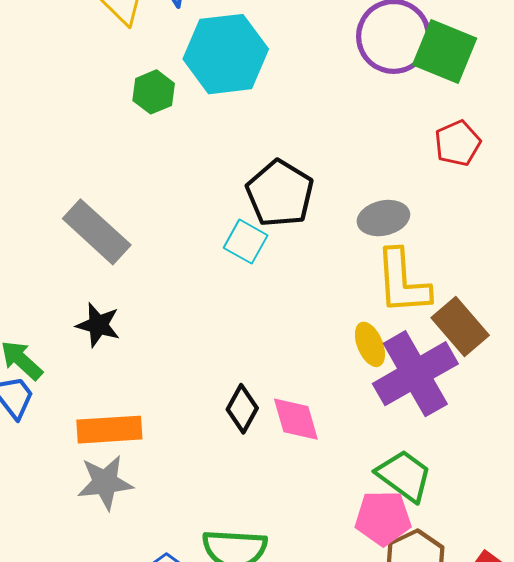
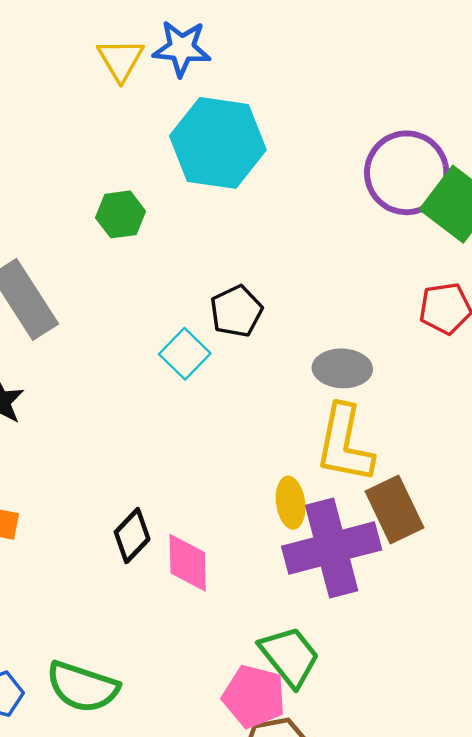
green hexagon: (154, 92) -> (120, 214), moved
black pentagon: (280, 193) -> (236, 311), size x0.7

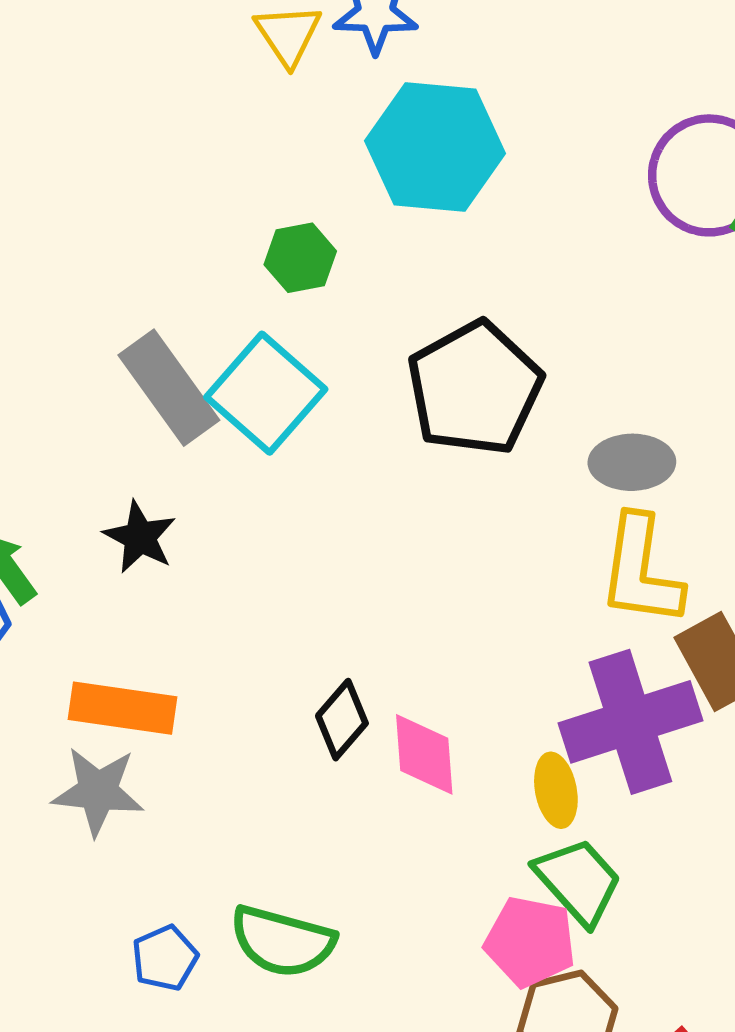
black pentagon: (236, 311) -> (475, 388), size x1.8
cyan square: (185, 354) -> (266, 393), moved, size x1.6
yellow ellipse: (291, 503) -> (556, 790), moved

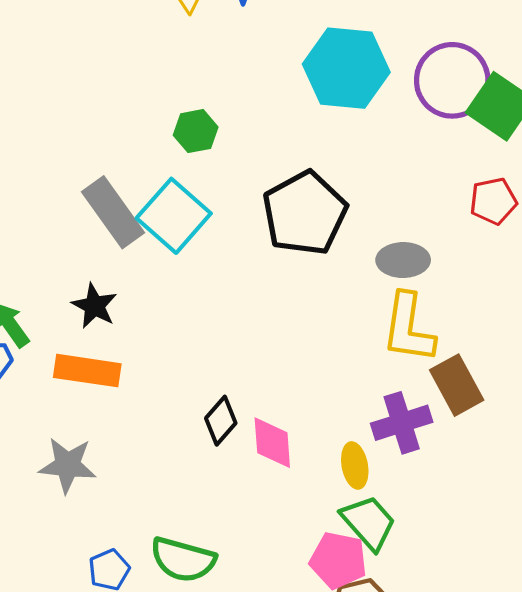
cyan hexagon: (435, 147) -> (346, 68), moved
orange rectangle: (123, 708) -> (87, 371), moved
purple cross: (630, 722) -> (402, 423), size x0.7

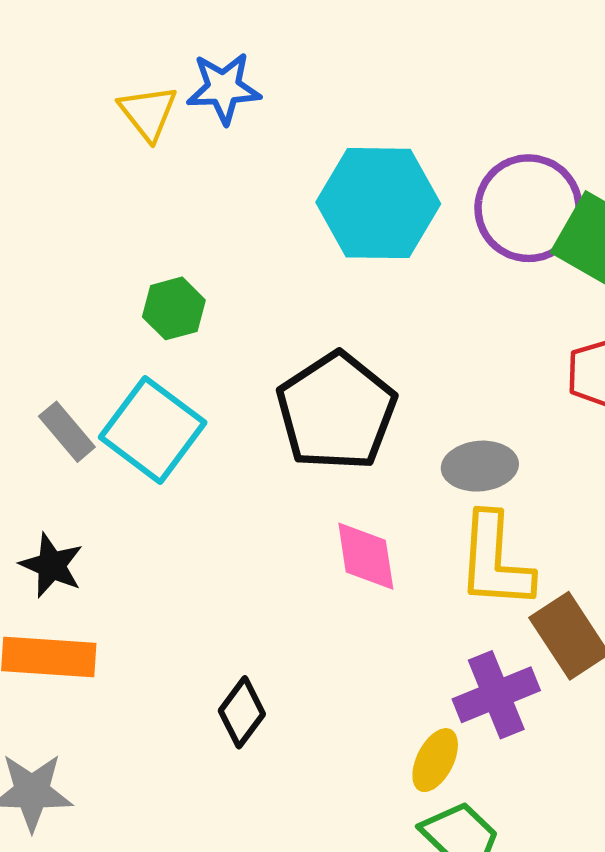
gray rectangle: (113, 212) -> (67, 432), size x0.6
pink diamond: (272, 443) -> (366, 556), moved
yellow ellipse: (355, 465) -> (435, 760), turned 42

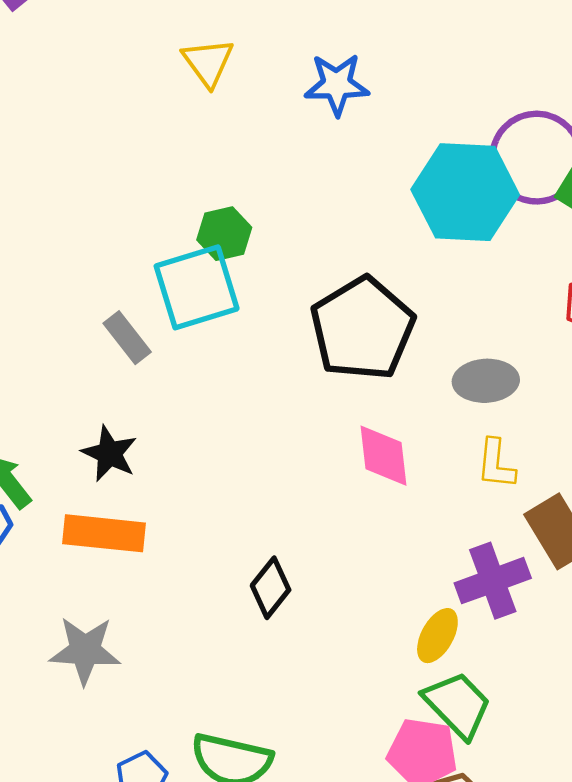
blue star: (224, 88) -> (337, 84), moved
cyan hexagon: (378, 203) -> (465, 192), moved
cyan square: (153, 430) -> (197, 287), moved, turned 34
yellow L-shape: (495, 561) -> (496, 464), size x0.6

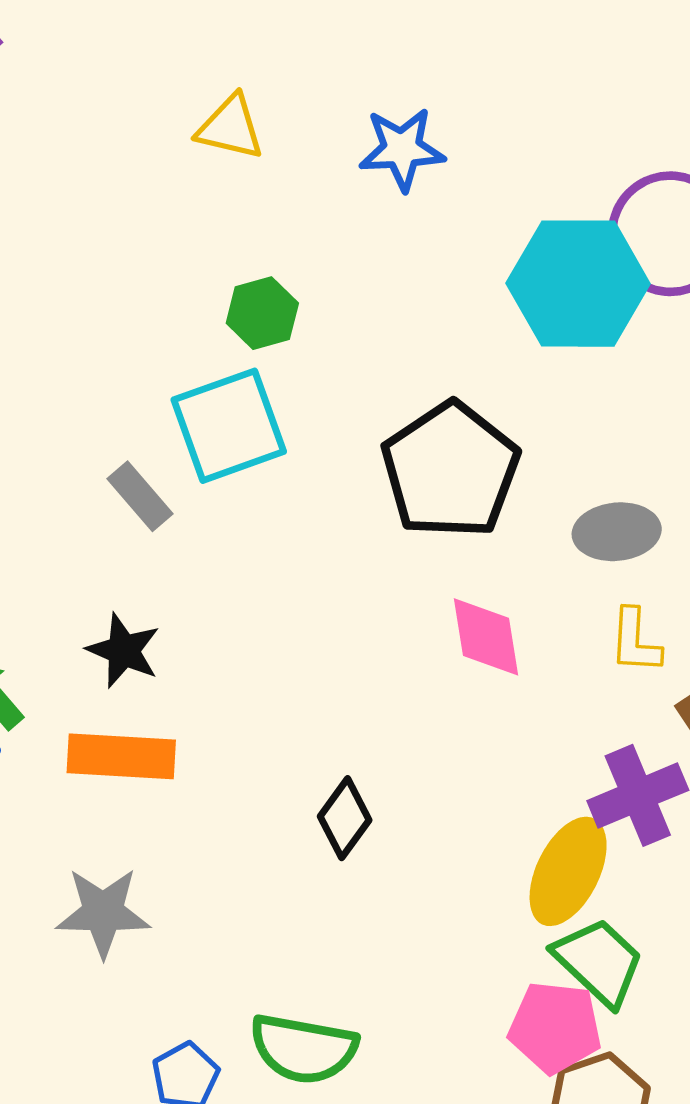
yellow triangle: (208, 62) -> (230, 127), turned -38
green hexagon: (224, 234) -> (262, 313), moved
yellow ellipse: (437, 636) -> (568, 871), size x1.5

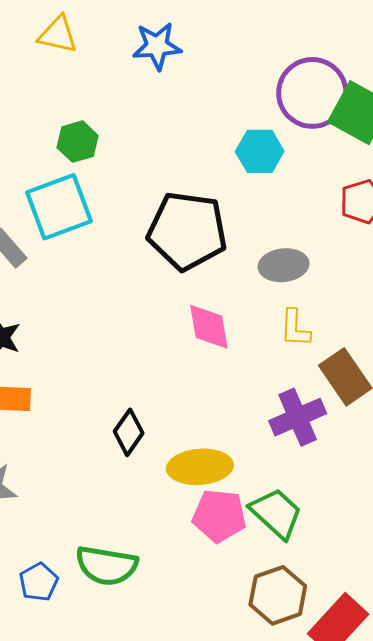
cyan hexagon: (578, 284) -> (260, 151), moved, size x0.6
black pentagon: (450, 470) -> (187, 231), turned -30
yellow ellipse: (568, 871) -> (200, 467), moved, turned 60
pink pentagon: (555, 1027) -> (219, 516), moved

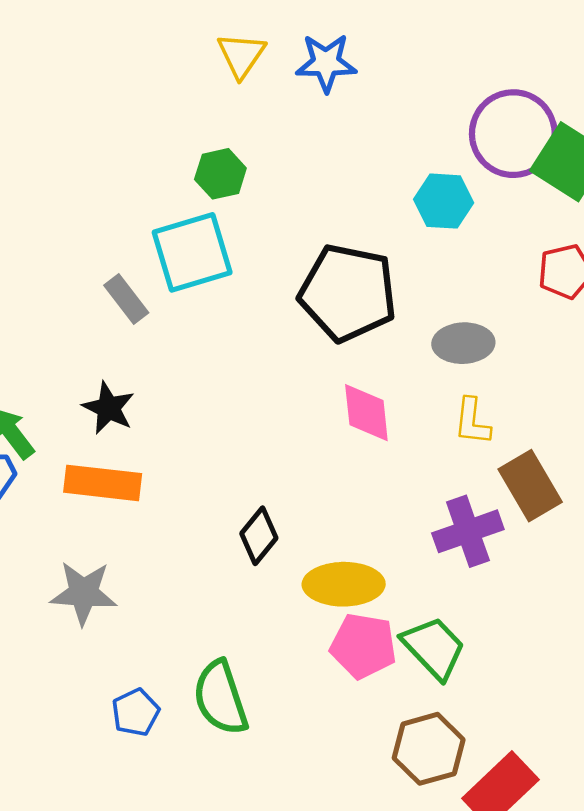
yellow triangle: (58, 35) -> (241, 55), moved, turned 48
green semicircle: (107, 566) -> (221, 698), turned 58

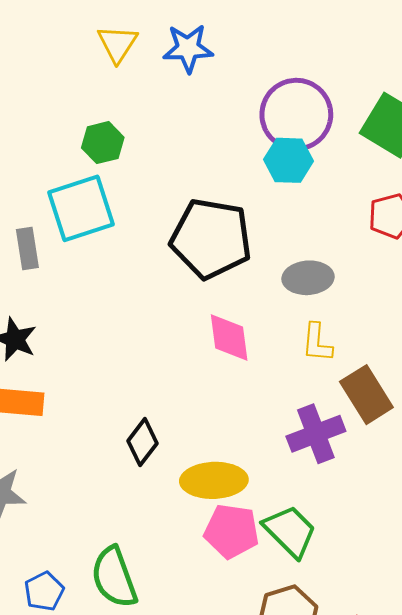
purple circle: (513, 134) -> (296, 115), moved
gray rectangle: (126, 299) -> (27, 249), turned 30

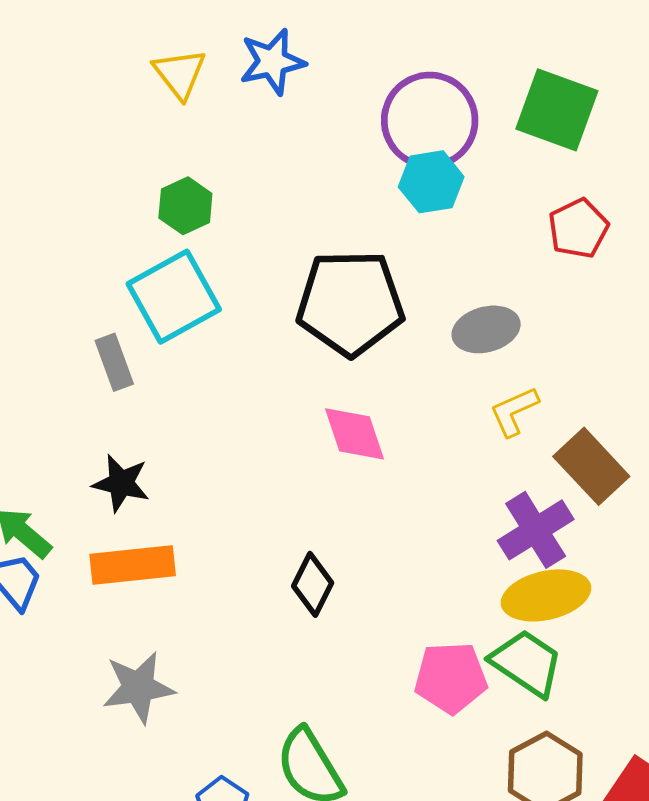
pink diamond: (229, 338) -> (355, 434), moved
yellow L-shape: (317, 343) -> (514, 411), turned 72
yellow ellipse: (214, 480) -> (546, 595), moved

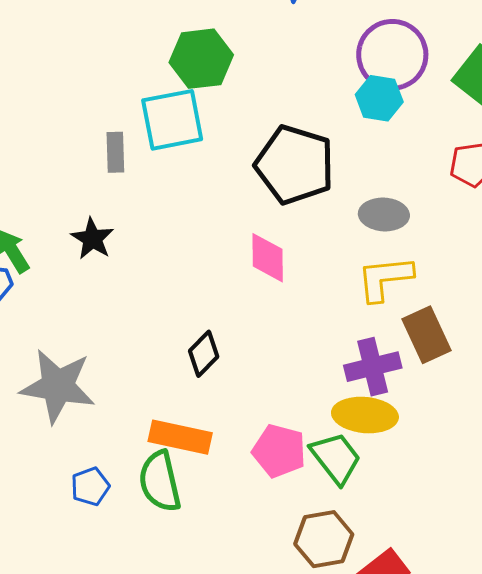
green hexagon: (185, 206) -> (201, 59), size x1.5
yellow L-shape: (514, 411) -> (385, 278), size x1.5
orange rectangle: (133, 565) -> (180, 437), moved
gray star: (138, 687) -> (58, 386), size x1.4

